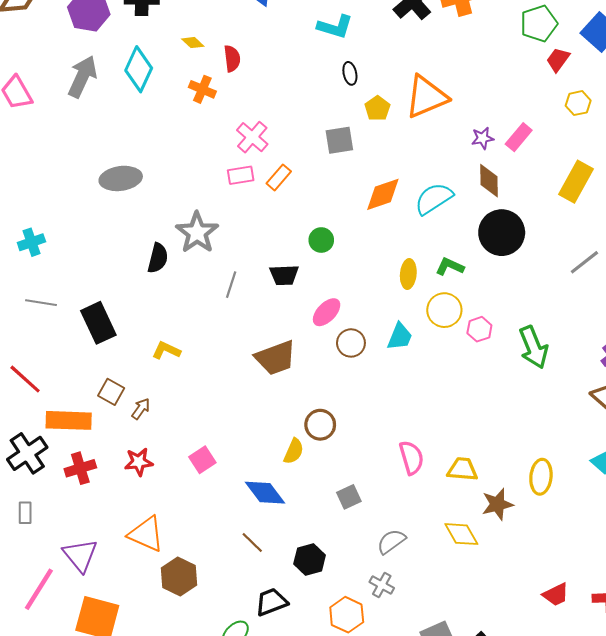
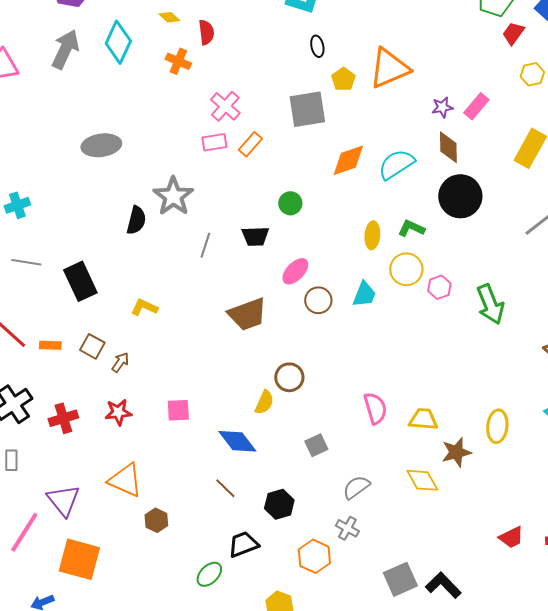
gray square: (339, 140) -> (307, 109), size x1.4
orange rectangle: (69, 420) -> (50, 345), moved, size x0.5
pink square: (202, 460) -> (178, 410), turned 30
brown hexagon: (179, 576) -> (156, 520), size x0.7

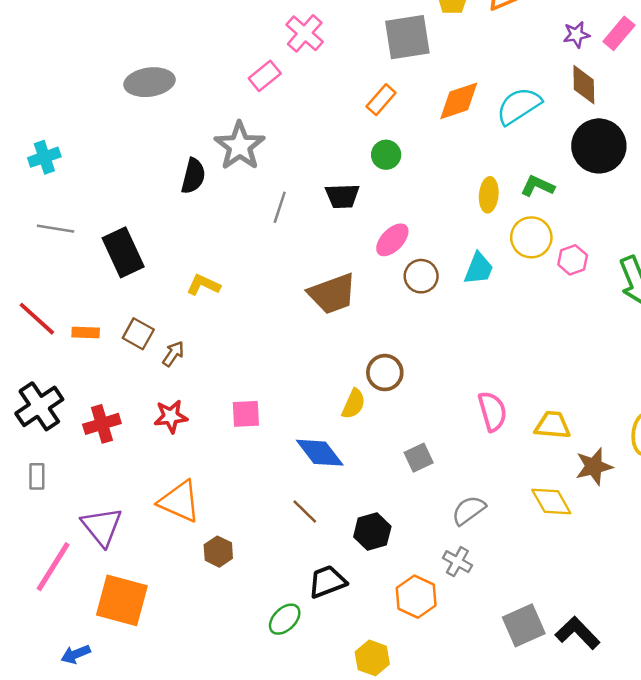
pink rectangle: (214, 142) -> (265, 76), moved, turned -30
orange rectangle: (250, 144) -> (381, 100), moved

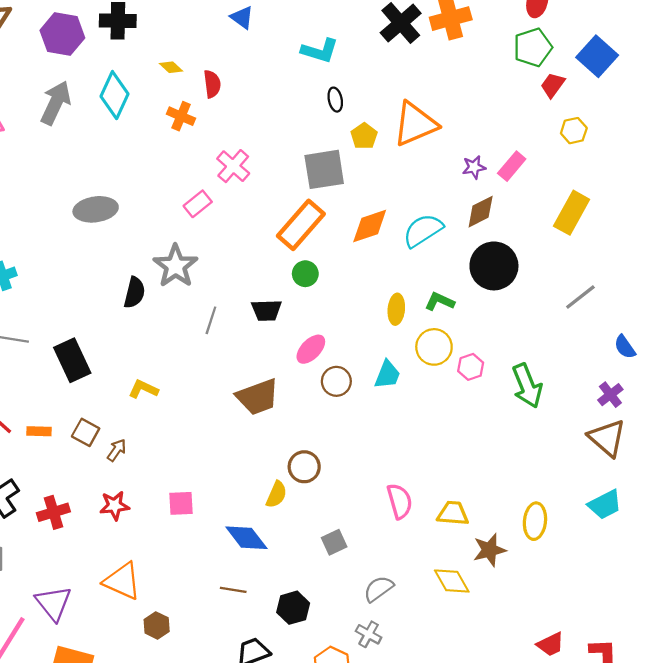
brown diamond: (584, 85) -> (481, 212), turned 64
orange rectangle: (381, 100) -> (301, 225), size x1.8
brown line: (305, 511) -> (233, 590), turned -35

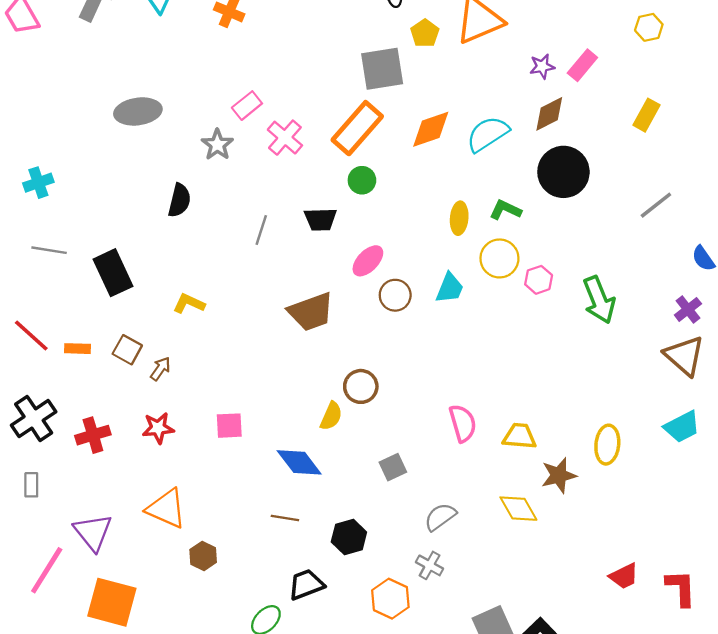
pink cross: (233, 166) -> (285, 138), moved
yellow rectangle: (572, 213) -> (646, 115), size x0.7
gray star: (175, 266) -> (217, 145), moved, size x0.7

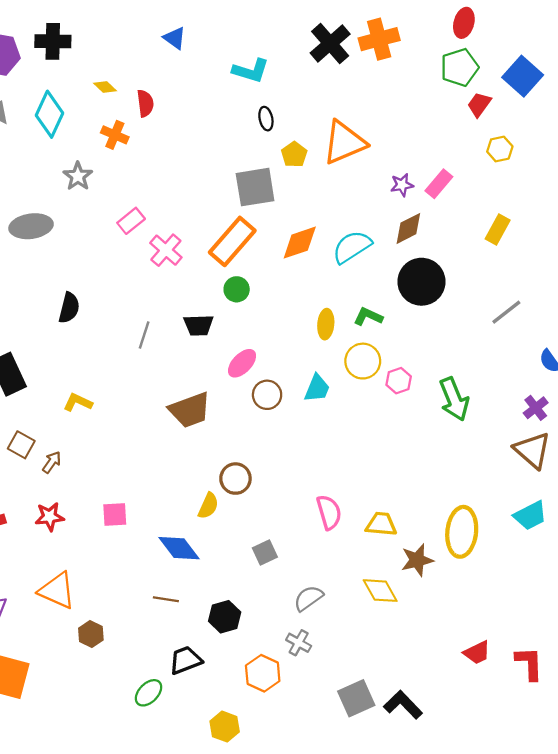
gray star: (217, 145) -> (78, 176), moved
yellow ellipse: (607, 445) -> (462, 532), size x1.4

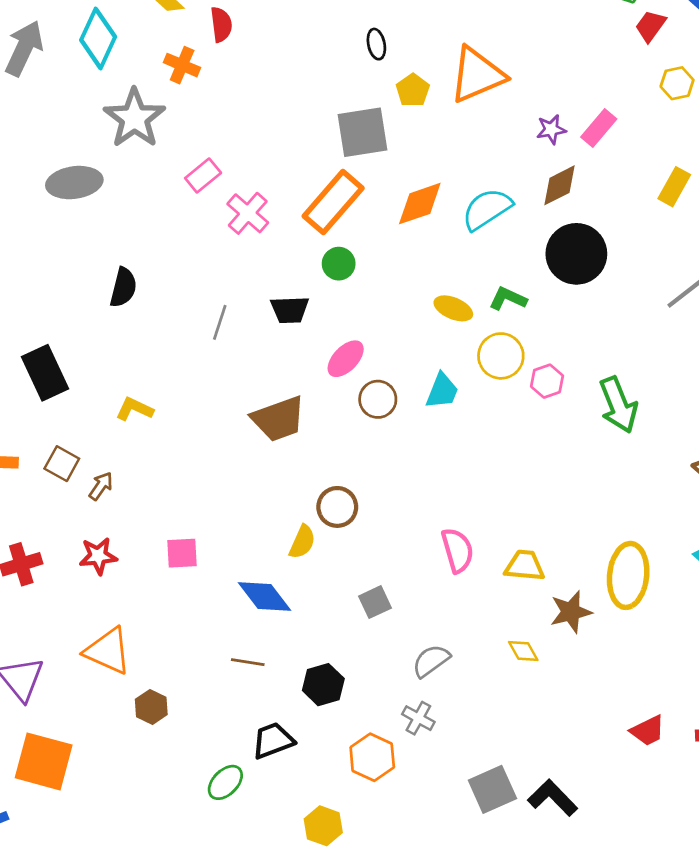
gray star: (78, 176) -> (134, 118), size x1.6
yellow ellipse: (326, 324) -> (453, 308), turned -72
yellow diamond: (380, 591) -> (523, 651), size x0.7

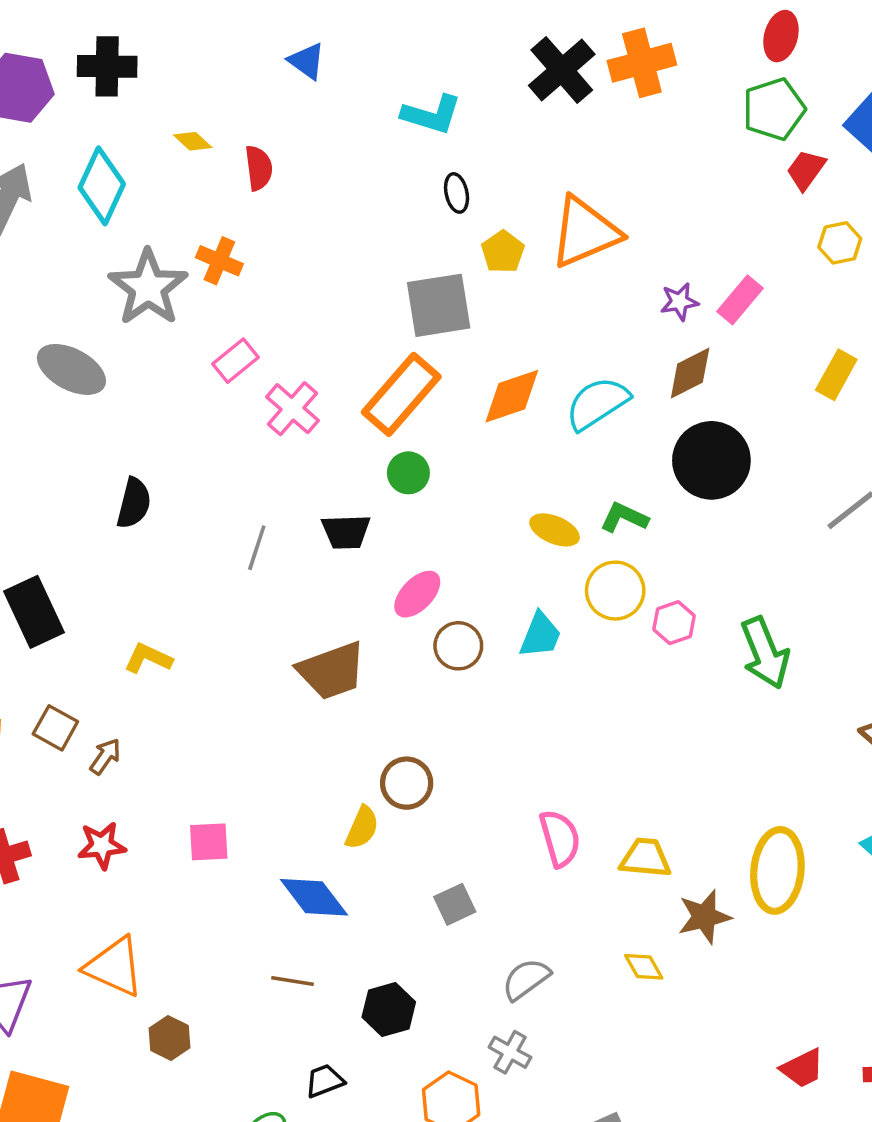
orange cross: (182, 65) -> (219, 261), moved
gray ellipse: (74, 183) -> (71, 369), turned 36
black trapezoid: (273, 740) -> (325, 1081), size x0.7

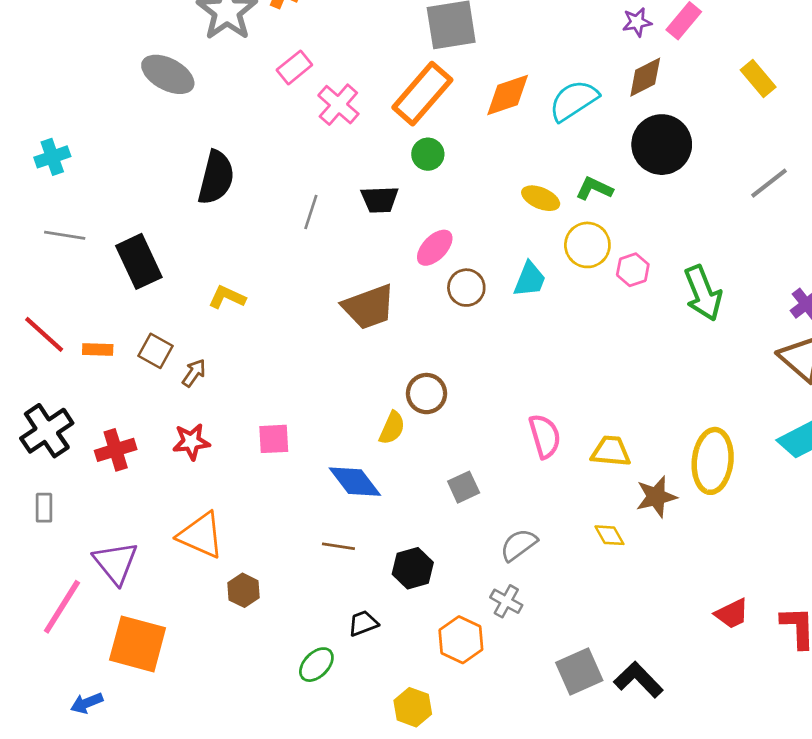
yellow rectangle: (836, 375) -> (758, 78), turned -69
black semicircle: (134, 503) -> (216, 178), size x1.4

